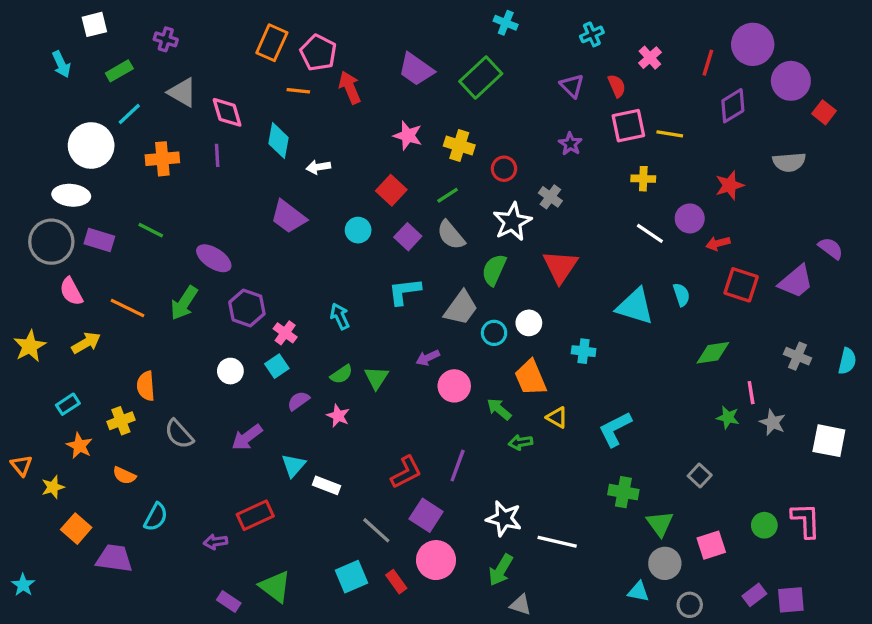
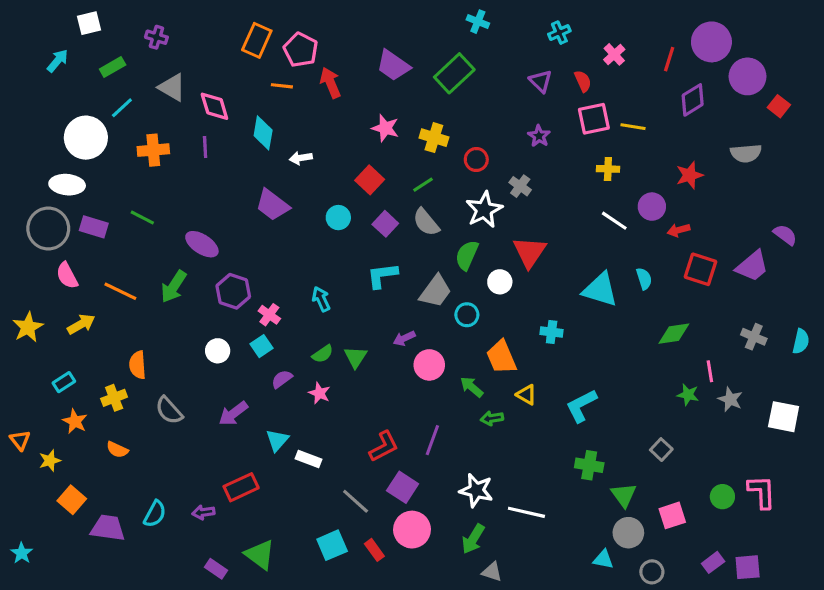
cyan arrow: (61, 64) -> (58, 61), turned -115
white circle: (529, 323) -> (500, 282), moved
cyan semicircle: (156, 517) -> (155, 514), moved

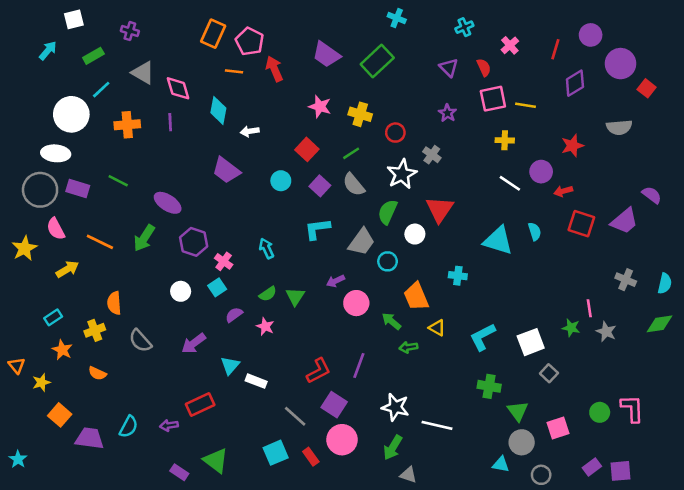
purple circle: (711, 42) -> (591, 35), size x0.7
yellow star: (28, 327) -> (24, 248), moved
green diamond: (674, 334) -> (660, 324), moved
white square: (784, 417) -> (531, 342), moved, turned -32

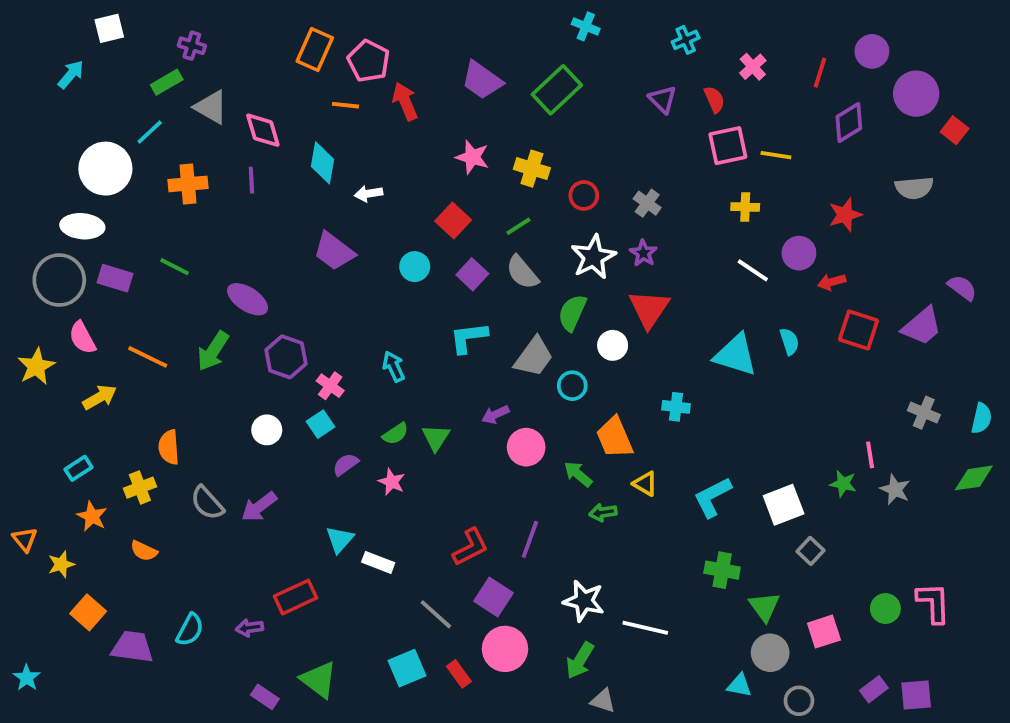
green rectangle: (93, 56) -> (167, 82), moved
purple star: (447, 113) -> (643, 253), moved
gray cross: (432, 155) -> (647, 203), moved
purple arrow: (194, 343) -> (259, 507), moved

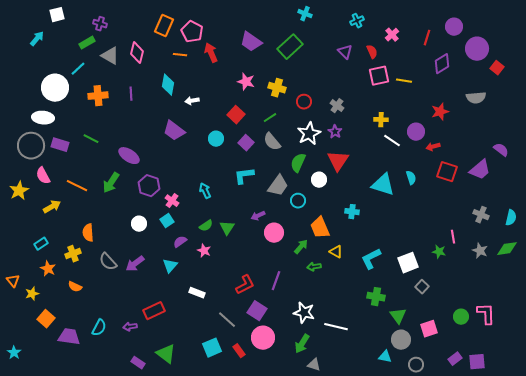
pink diamond: (263, 130) -> (137, 53), moved, turned 30
yellow cross: (745, 207) -> (381, 120), moved
green arrow: (578, 474) -> (301, 247), turned 91
gray star: (895, 489) -> (480, 251), moved
cyan triangle: (340, 539) -> (170, 266), moved

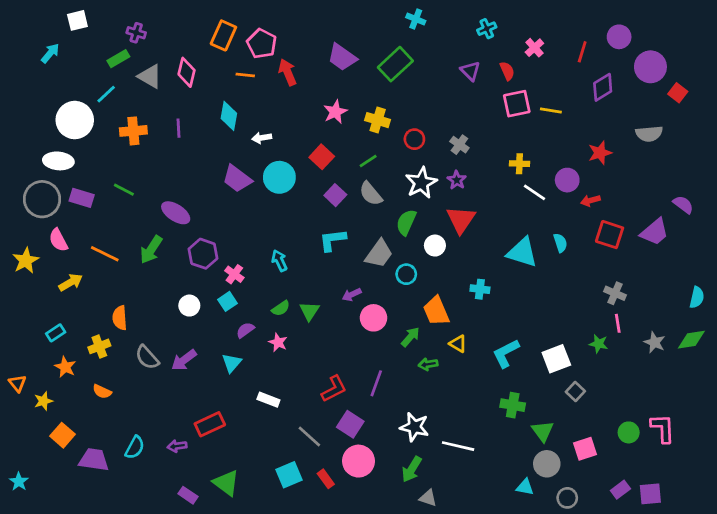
pink star: (246, 82) -> (335, 112), turned 30
cyan circle: (216, 139) -> (279, 177), moved, size x1.5
gray cross: (481, 215) -> (615, 293), moved

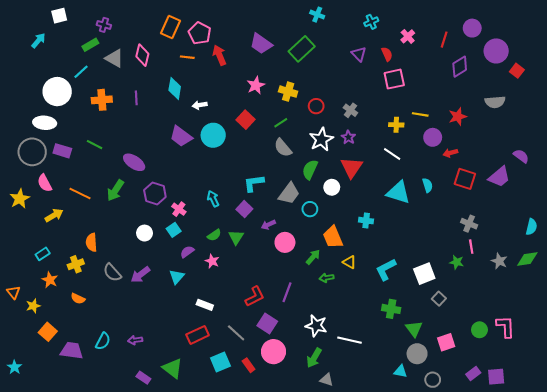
yellow line: (551, 110) -> (420, 114), moved
white line: (534, 192) -> (392, 154), moved
purple square: (335, 195) -> (244, 209), moved
red rectangle: (210, 424) -> (198, 335), moved

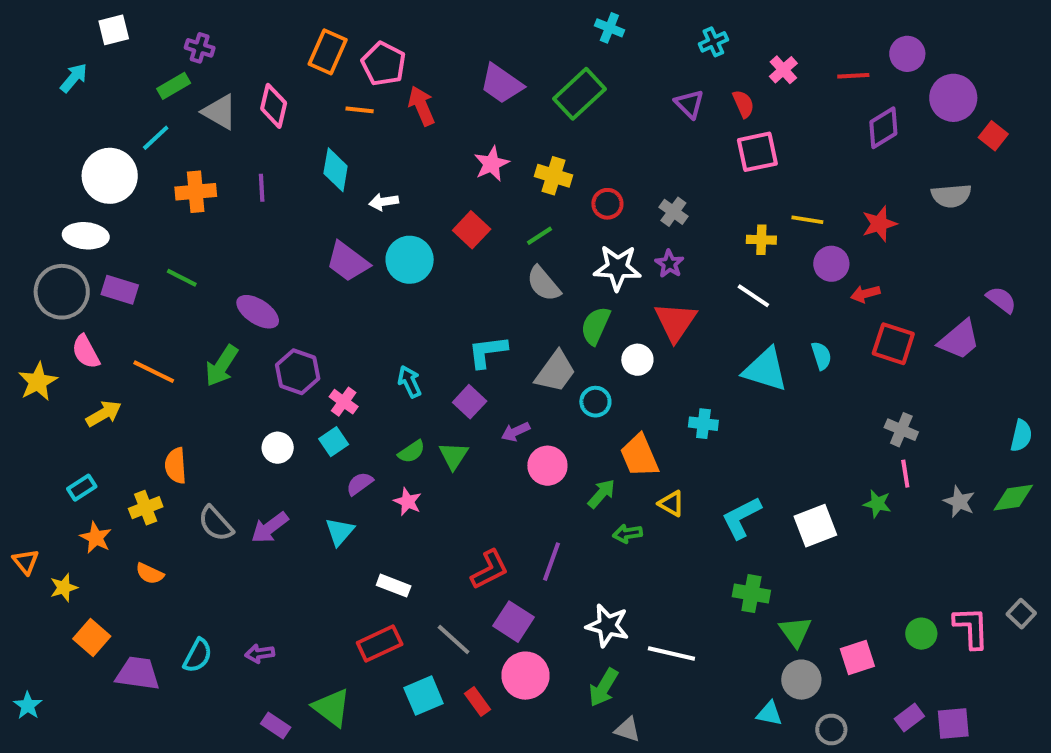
red line: (444, 40) -> (853, 76), turned 70
white star: (321, 139) -> (617, 268), turned 30
gray square: (439, 299) -> (1021, 614), moved

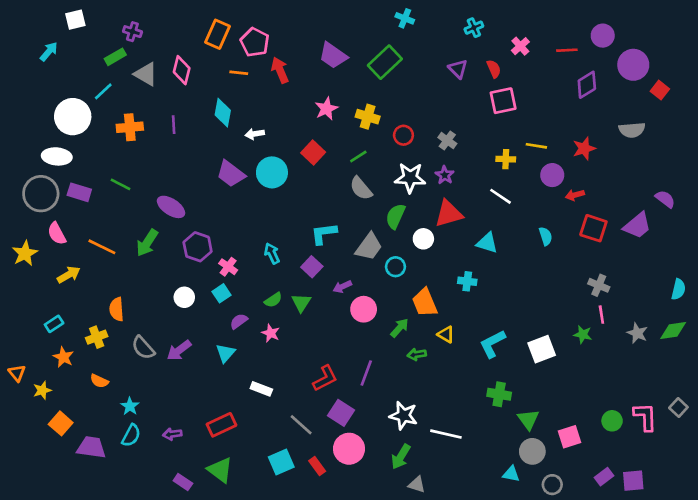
red triangle: (675, 322) -> (449, 214), turned 40
cyan triangle: (765, 370) -> (487, 243), moved, size x0.7
red rectangle: (380, 644) -> (221, 425), moved
cyan star: (28, 706) -> (130, 406), moved

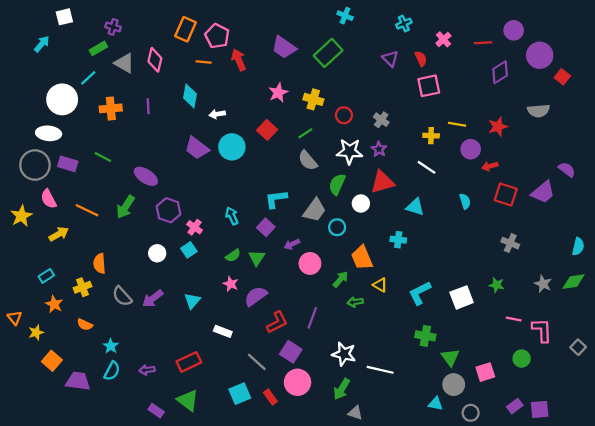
pink line: (601, 315) -> (514, 319), moved, turned -70
purple semicircle: (239, 321) -> (256, 296), moved, size x1.5
pink L-shape: (645, 417) -> (542, 330), moved

